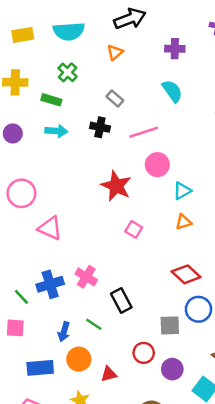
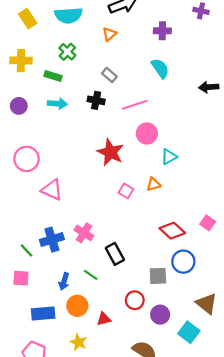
yellow rectangle: (23, 35) -> (28, 19), turned 66
orange triangle: (184, 222) -> (154, 184), moved

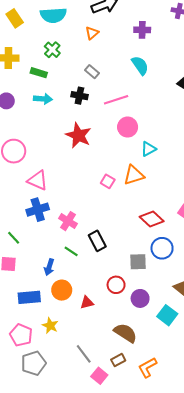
red star: (110, 152) -> (78, 135), moved
orange triangle: (154, 184) -> (134, 175), size x1.5
blue cross: (52, 240) -> (38, 210), moved
green line: (91, 275) -> (71, 251), moved
yellow star: (78, 342) -> (50, 326), moved

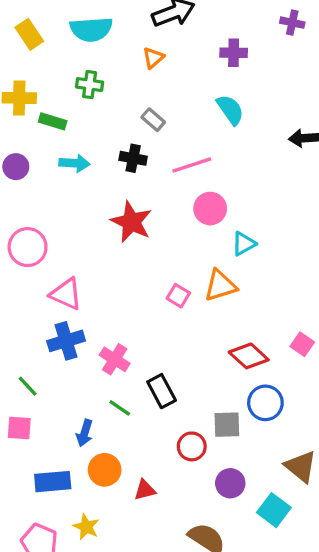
green cross: (52, 50) -> (90, 85), turned -35
green rectangle: (39, 73) -> (53, 121), moved
red circle: (116, 285) -> (192, 446), moved

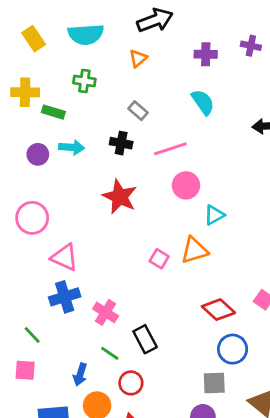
purple cross: (292, 23) -> (251, 46), moved
purple circle: (16, 167) -> (38, 154), moved
gray square: (227, 425) -> (214, 383), moved
red circle: (192, 446) -> (131, 383), moved

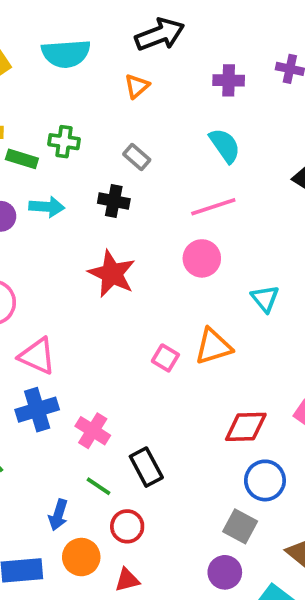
green cross: (84, 81) -> (64, 142), moved
pink line: (170, 149) -> (213, 207), moved
cyan triangle: (214, 215) -> (265, 299), moved, turned -40
red diamond: (218, 310) -> (246, 427), turned -44
gray square: (214, 383) -> (240, 526), turned 30

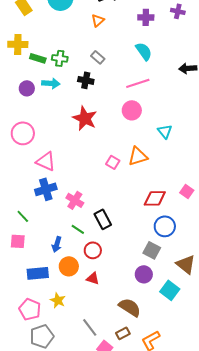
green cross: (64, 142) -> (60, 58), moved
red triangle: (127, 580) -> (93, 278), turned 32

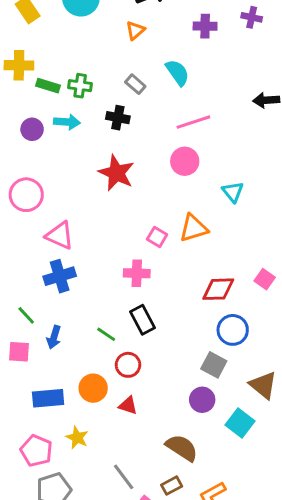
cyan semicircle: (144, 51) -> (177, 73), moved
pink cross: (75, 200) -> (137, 273), moved, turned -30
blue arrow: (57, 244) -> (54, 337), moved

